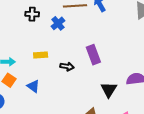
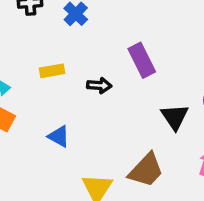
blue triangle: (33, 86) -> (59, 136), moved

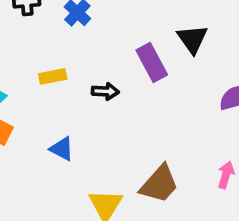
black triangle: (175, 117) -> (192, 39), moved

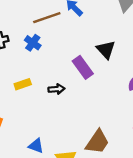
blue triangle: (62, 149) -> (36, 146), moved

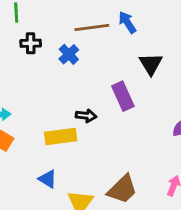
black triangle: (106, 50) -> (151, 64), moved
yellow rectangle: (23, 84) -> (61, 136), moved, size x1.5

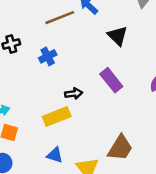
blue cross: (69, 54) -> (48, 56), moved, turned 30
purple rectangle: (123, 96) -> (111, 80), moved

